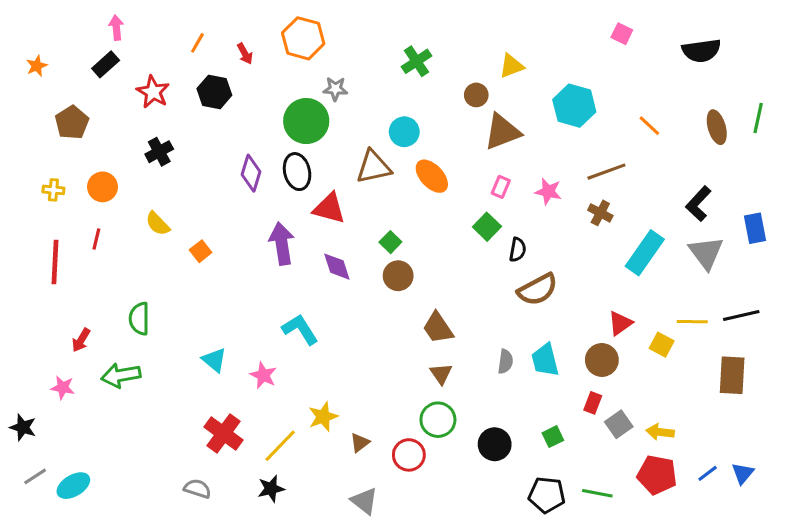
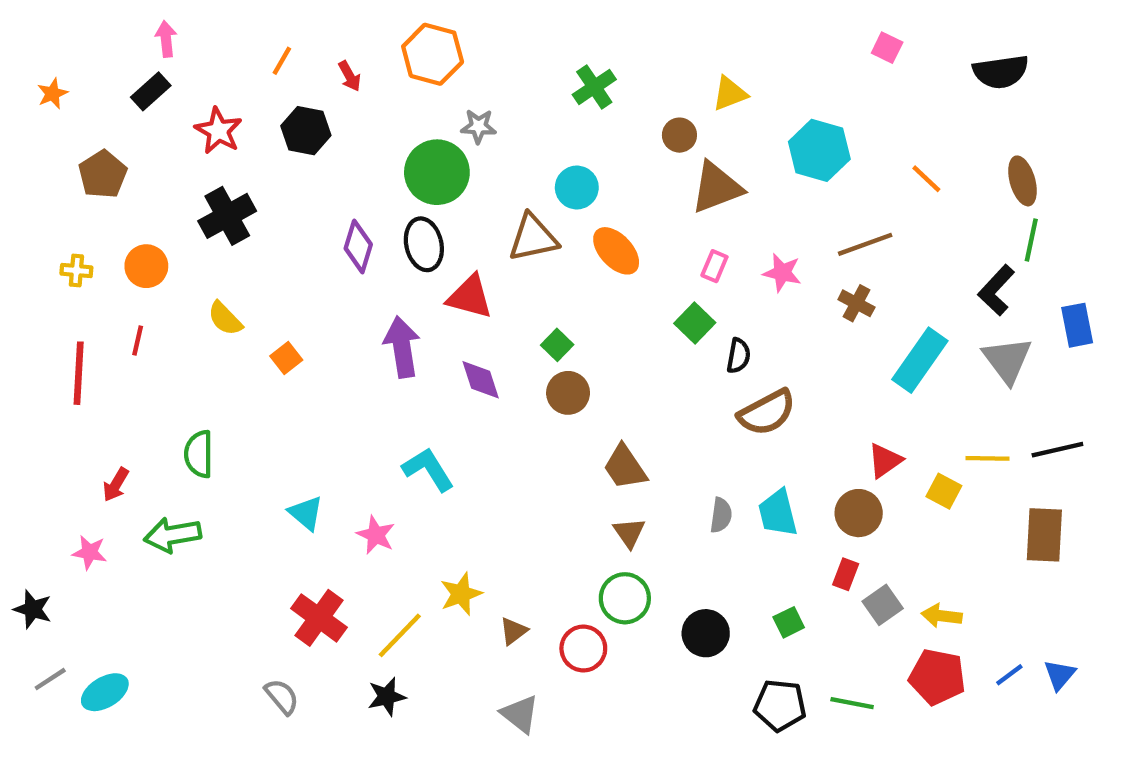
green line: (758, 118) -> (1031, 240), moved
black cross: (159, 152) -> (227, 216), size x1.4
gray semicircle: (197, 489) -> (282, 697), turned 32

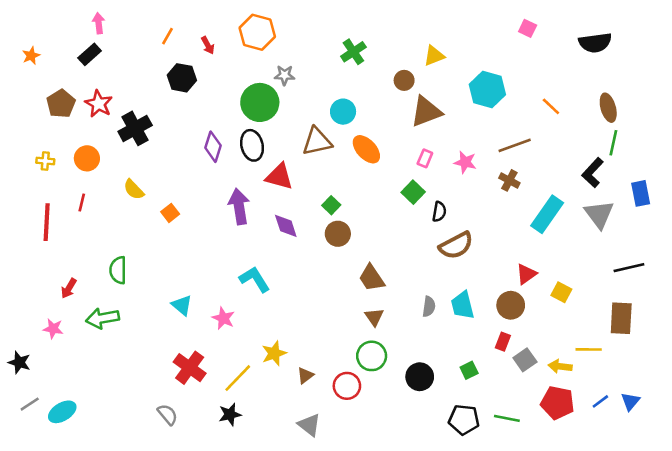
red star: (218, 131) -> (99, 104), moved
yellow line: (988, 458) -> (589, 349), moved

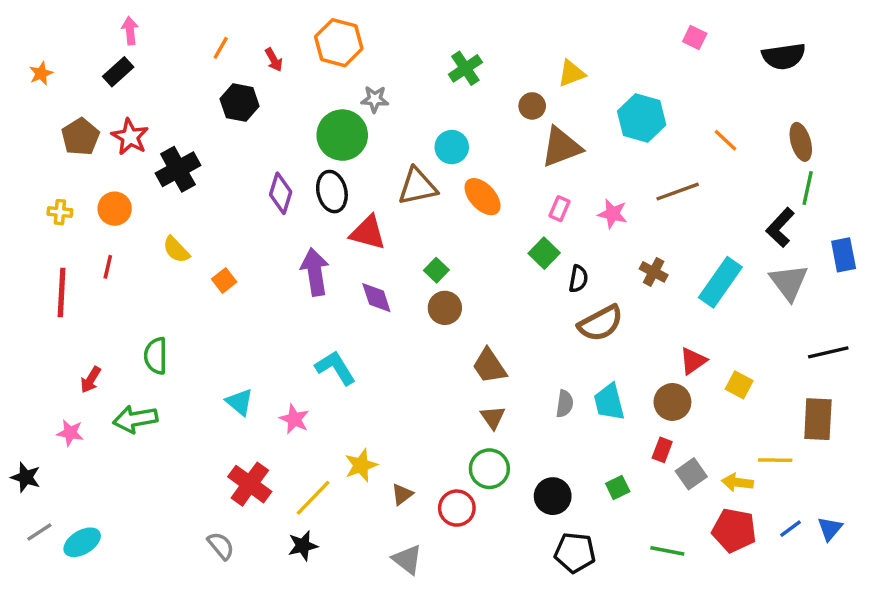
brown cross: (509, 180) -> (654, 272), moved
black pentagon: (464, 420) -> (575, 553), moved

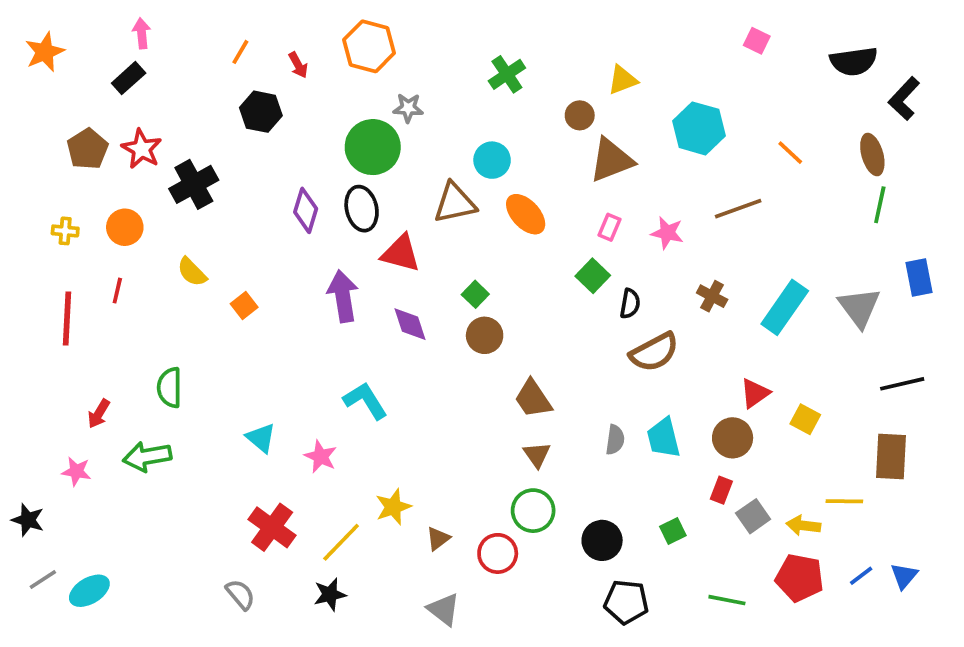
orange star: (41, 73) -> (45, 52), moved, size x1.5
black L-shape: (780, 227) -> (904, 99), moved

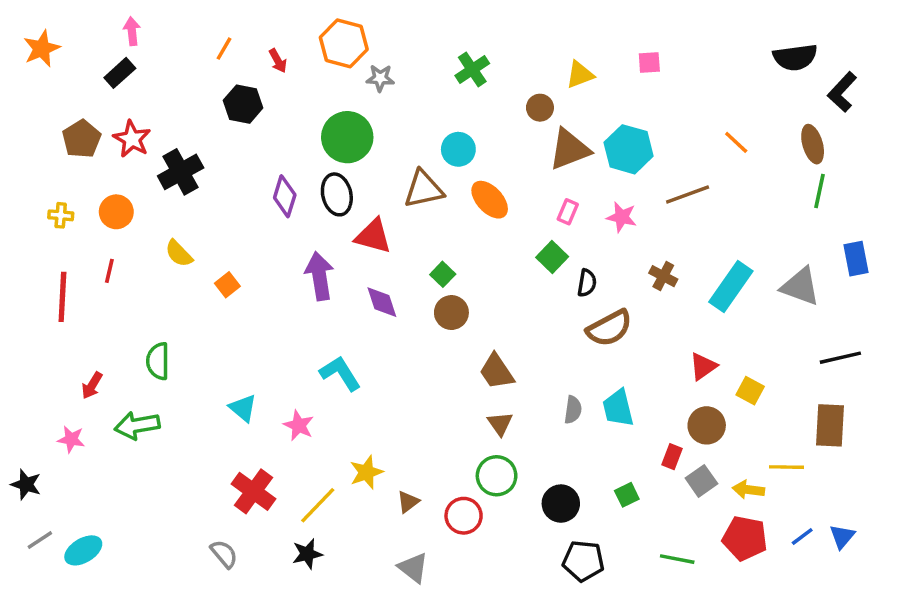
pink square: (757, 41) -> (649, 62), moved, turned -30
gray star: (408, 108) -> (380, 78), moved
cyan hexagon: (699, 128) -> (629, 149), moved
gray triangle: (859, 307) -> (800, 286), turned -33
brown circle: (733, 438) -> (707, 425), moved

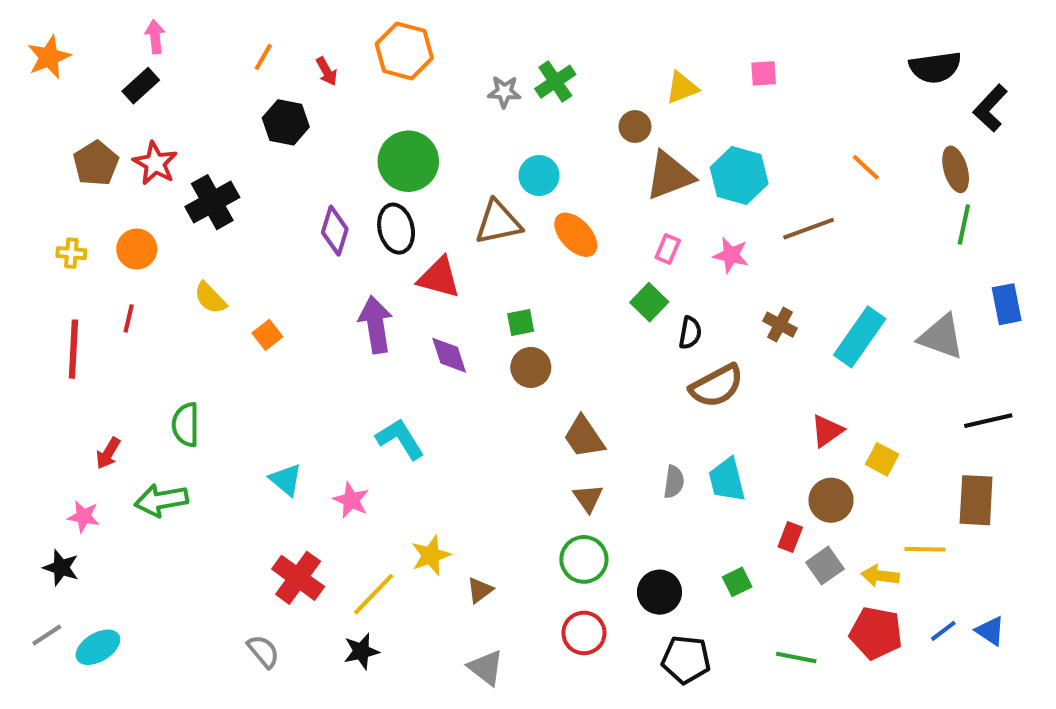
gray star: (380, 78) -> (504, 92), moved
green square: (443, 274) -> (521, 323), turned 35
black star: (26, 484) -> (61, 568), moved
red circle: (464, 516) -> (584, 633), moved
blue triangle: (842, 537) -> (990, 631), turned -36

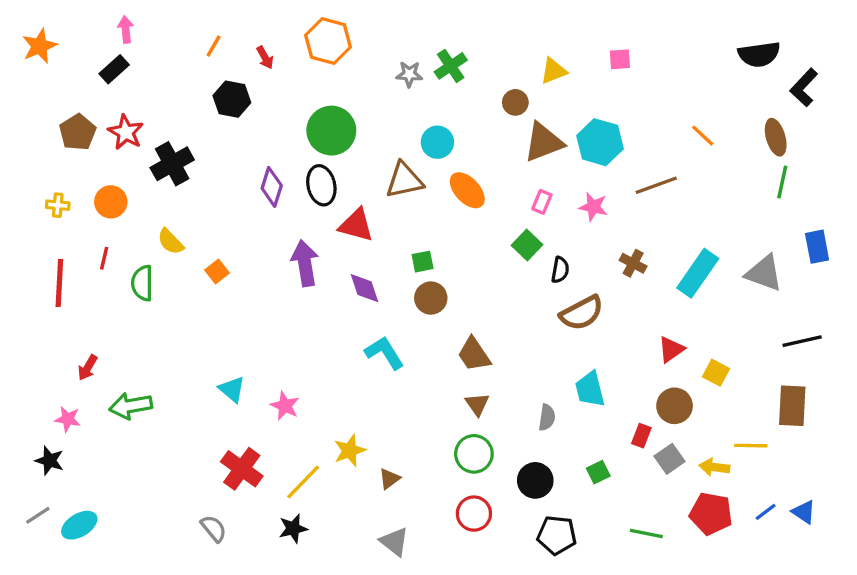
green semicircle: (186, 425) -> (142, 283), moved
cyan L-shape: (400, 439) -> (384, 353), moved
gray semicircle: (674, 482) -> (547, 417), moved

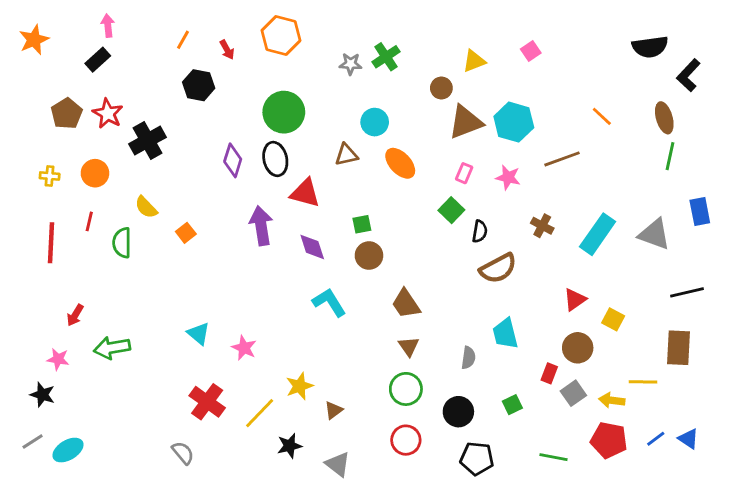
pink square: (620, 59) -> (531, 51), turned -30
brown triangle: (404, 180) -> (346, 155), size x0.7
black star: (293, 528) -> (289, 446), moved

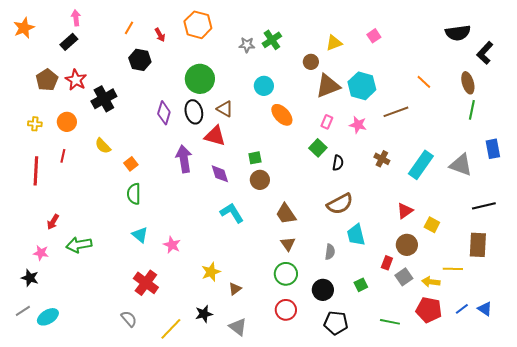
brown triangle: (346, 155) -> (225, 109), moved, turned 42
green semicircle: (122, 243) -> (134, 194), moved
brown semicircle: (498, 268) -> (340, 204), moved
yellow line: (260, 413) -> (171, 329), moved

